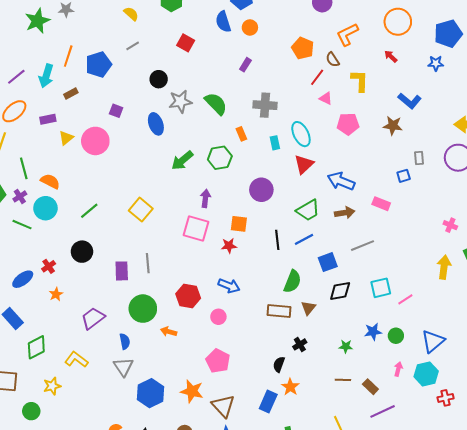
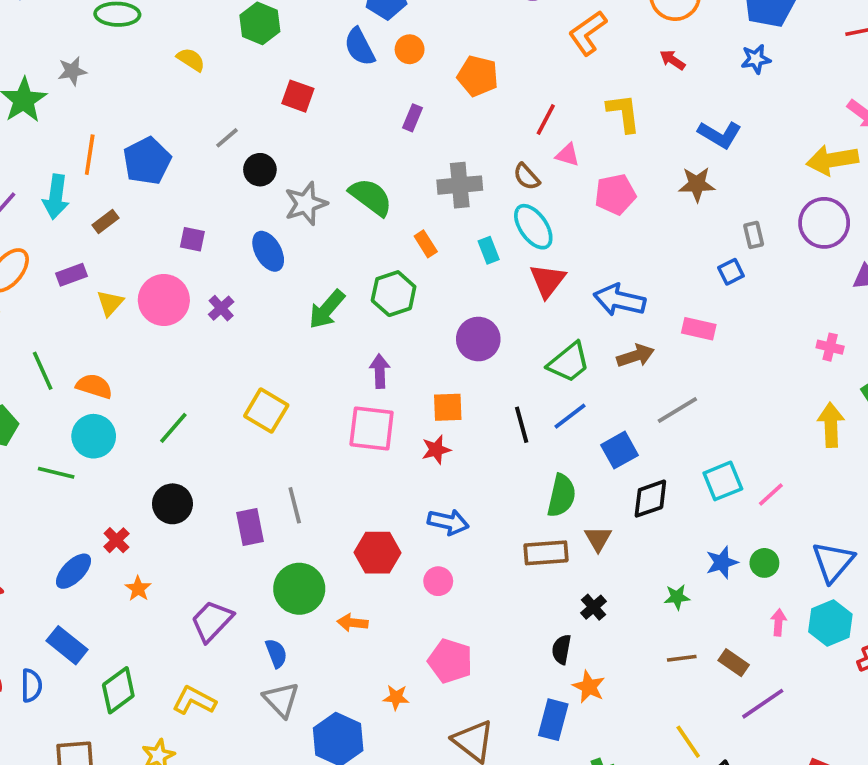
gray line: (133, 46) -> (227, 138), moved
orange pentagon: (303, 48) -> (478, 76), moved
brown semicircle: (333, 60) -> (527, 177), moved
purple cross: (20, 196) -> (221, 308), moved
orange star: (192, 391) -> (396, 697), moved, size x0.6

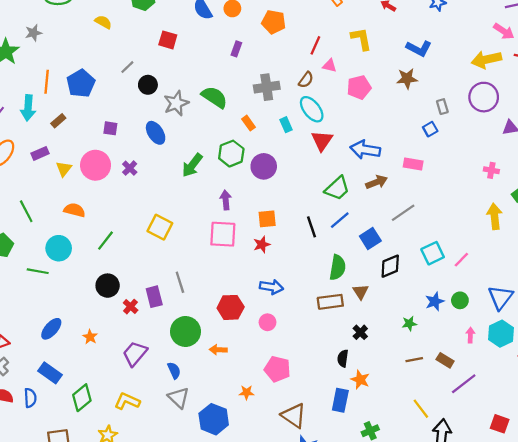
brown semicircle: (527, 177) -> (306, 80), turned -98
purple circle: (478, 339) -> (264, 166), moved
orange semicircle: (94, 386) -> (74, 210), moved
red cross: (116, 540) -> (131, 307), moved

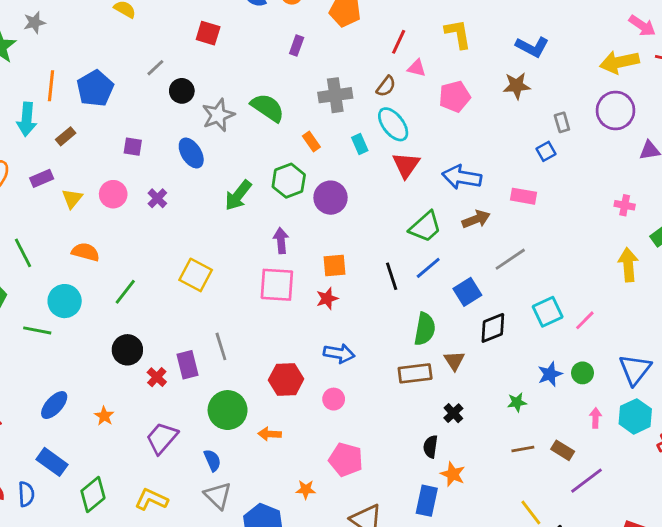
pink circle: (96, 165) -> (113, 194), size x0.7

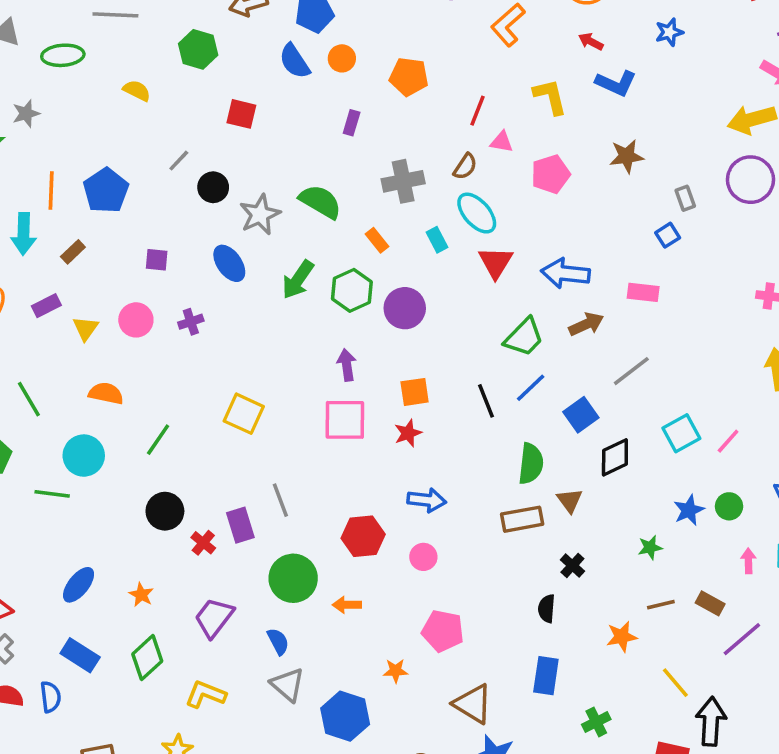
blue L-shape: (532, 47) -> (616, 83), moved
green arrow: (238, 195) -> (298, 280), moved
purple cross: (157, 198) -> (191, 322), turned 30
orange star: (453, 474) -> (622, 637), moved, turned -30
green diamond: (93, 494) -> (147, 658), moved

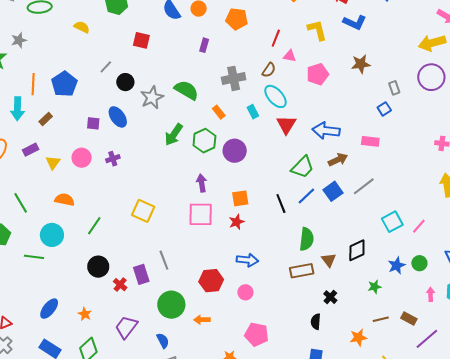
blue ellipse: (229, 263) -> (118, 117), moved
blue square: (581, 415) -> (333, 191), moved
black diamond: (615, 457) -> (357, 250), moved

